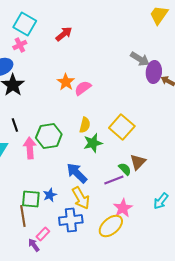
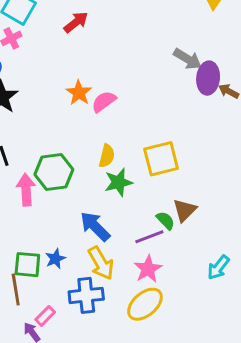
yellow square: (122, 127) -> (161, 159), turned 35
pink star: (123, 208) -> (148, 269), moved

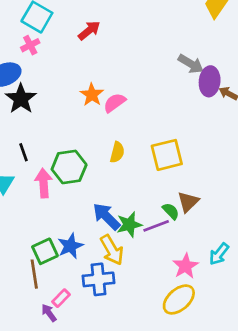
green star: (119, 182) -> (129, 225), moved
blue star: (55, 259) -> (70, 246), size x1.4
green square: (27, 265) -> (45, 251), turned -30
pink star: (148, 269) -> (185, 266), moved
yellow ellipse: (145, 304) -> (179, 299), moved

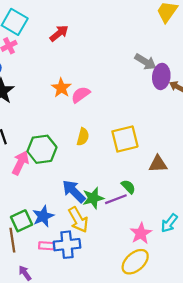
pink arrow: (44, 183) -> (20, 163), turned 30
brown triangle: (188, 202) -> (158, 164), moved, turned 42
pink rectangle: (61, 298) -> (47, 246), moved, turned 49

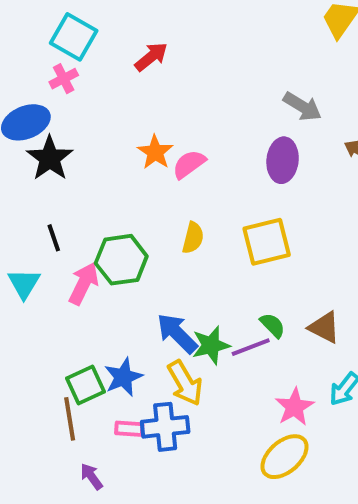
purple ellipse: (161, 76) -> (283, 160), moved
brown triangle: (158, 164) -> (324, 327), moved, turned 30

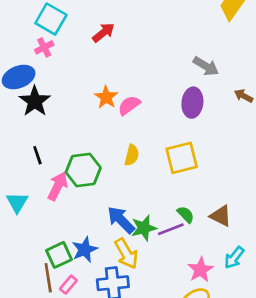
cyan triangle: (24, 284) -> (17, 202), moved
pink rectangle: (129, 429) -> (68, 285), moved, turned -54

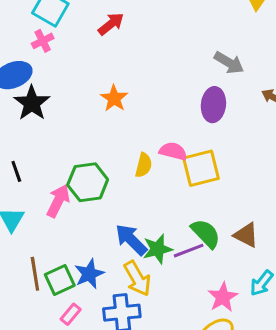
pink semicircle: (129, 105) -> (173, 151), moved, turned 50
black line: (37, 155) -> (16, 171), moved
green semicircle: (186, 214) -> (206, 233), size x1.5
brown line: (48, 278) -> (35, 274), moved

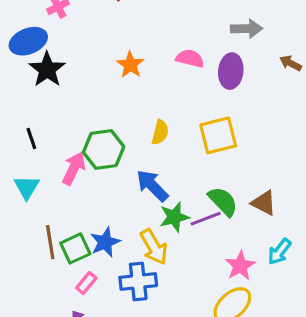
gray arrow: (229, 63) -> (246, 29), turned -32
pink semicircle: (173, 151) -> (190, 58), moved
blue arrow: (131, 240) -> (152, 186), moved

